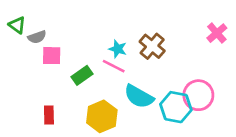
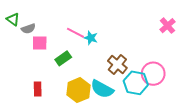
brown cross: (152, 46) -> (117, 64), moved
pink line: (114, 66) -> (75, 33), moved
cyan semicircle: (139, 97) -> (102, 89), moved

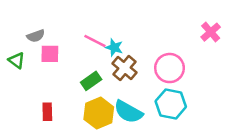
green triangle: (13, 19) -> (16, 60), moved
green rectangle: (63, 58) -> (91, 81), moved
brown cross: (117, 64) -> (125, 68), moved
pink circle: (153, 74) -> (170, 68), moved

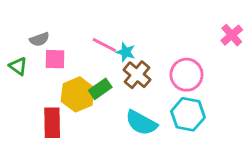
red rectangle: (47, 112) -> (52, 123), size x1.5
yellow hexagon: (99, 113) -> (78, 94), moved

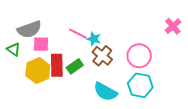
gray semicircle: (39, 39) -> (29, 29), size x1.6
yellow hexagon: (78, 94) -> (38, 71), moved
red rectangle: (52, 123) -> (57, 65), moved

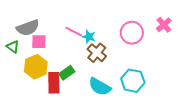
pink circle: (139, 56) -> (132, 33), moved
red rectangle: (57, 65) -> (54, 83), moved
green rectangle: (75, 66) -> (67, 73), moved

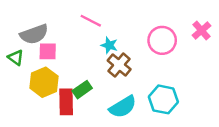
pink line: (74, 32) -> (91, 21), moved
cyan semicircle: (100, 87) -> (123, 107), turned -60

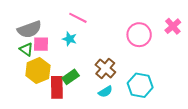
cyan star: (109, 45) -> (70, 39), moved
green triangle: (16, 58) -> (26, 49), moved
brown cross: (119, 65) -> (105, 68), moved
cyan semicircle: (123, 107) -> (105, 92), size x0.6

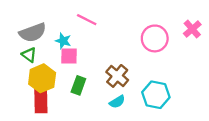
cyan star: (70, 39) -> (63, 41), moved
pink square: (41, 44) -> (69, 56), moved
green rectangle: (71, 77) -> (78, 85), turned -35
red rectangle: (57, 87) -> (41, 101), moved

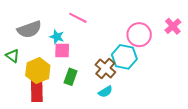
green triangle: (29, 55) -> (13, 56), moved
cyan hexagon: (156, 95) -> (124, 57), moved

